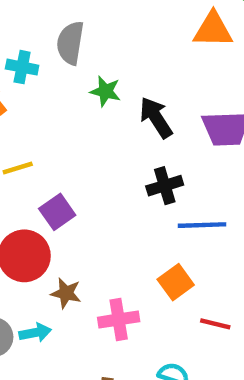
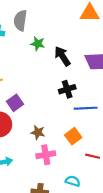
brown star: (66, 293) -> (38, 132), moved

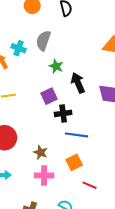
black cross: (67, 89) -> (63, 113), moved
purple square: (15, 103) -> (49, 96), moved
blue line: (86, 108) -> (77, 135), moved

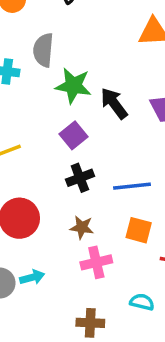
green star: (56, 66) -> (73, 86), size x1.5
black cross: (63, 113) -> (80, 178), moved
orange square: (74, 162) -> (139, 230), turned -35

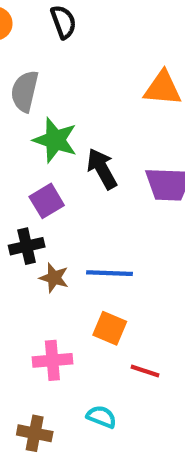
black cross: (80, 178) -> (27, 246), moved
brown star: (82, 227) -> (54, 278), moved

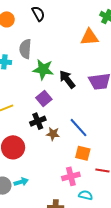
blue line: (109, 273) -> (79, 128), turned 55
pink cross: (52, 360) -> (71, 176), moved

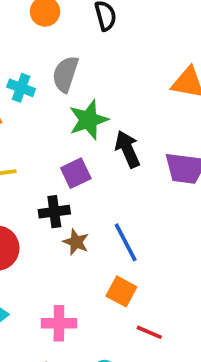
green star: (43, 69) -> (88, 120), turned 30
pink cross: (71, 176) -> (59, 323), moved

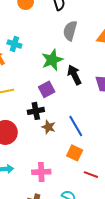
gray semicircle: (65, 74) -> (70, 31), moved

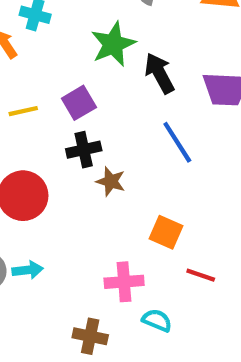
purple square: (47, 89) -> (79, 103), moved
blue line: (76, 126) -> (177, 142), moved
pink cross: (41, 172) -> (124, 282), moved

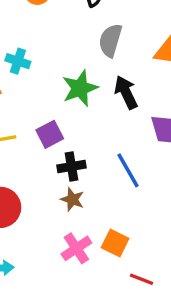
black arrow: (159, 73) -> (126, 92), moved
black cross: (84, 150) -> (72, 167), moved
pink cross: (124, 282) -> (76, 248), moved, turned -32

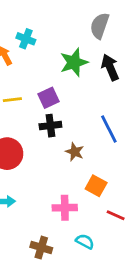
black cross: (72, 167) -> (50, 126), moved
brown star: (72, 199) -> (75, 152), moved
pink cross: (76, 248) -> (65, 208), moved, turned 30

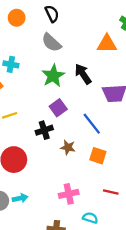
gray semicircle: (100, 26) -> (51, 43), moved, turned -55
purple square: (48, 98) -> (58, 108), moved
orange square: (96, 186) -> (98, 156), moved

